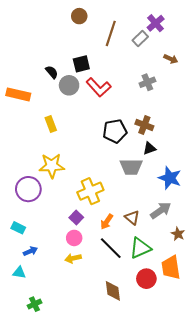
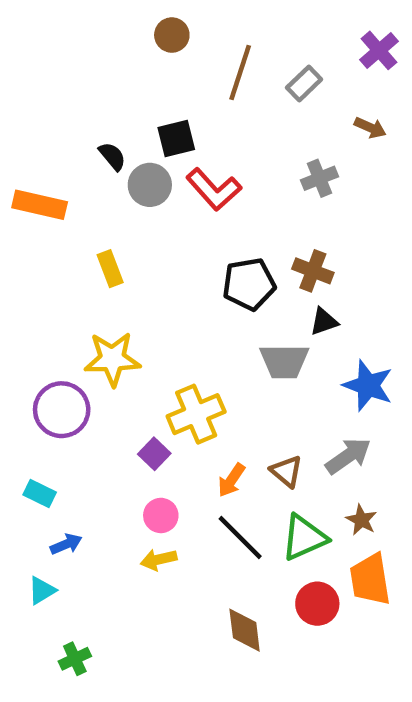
purple cross: (156, 23) -> (379, 50), moved
purple square: (76, 218) -> (154, 454), moved
brown star: (178, 234) -> (361, 520), moved
cyan triangle: (19, 273) -> (42, 590), turned -40

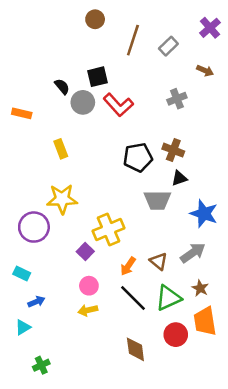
orange rectangle: (40, 205) -> (22, 113), size x0.7

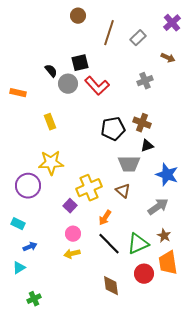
brown triangle: (159, 261) -> (123, 191), moved

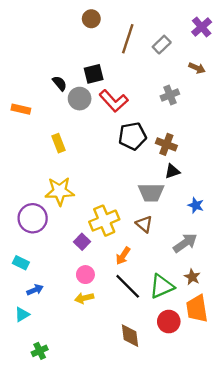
black pentagon: (113, 129) -> (132, 136), moved
blue star: (167, 175) -> (196, 205), size x0.6

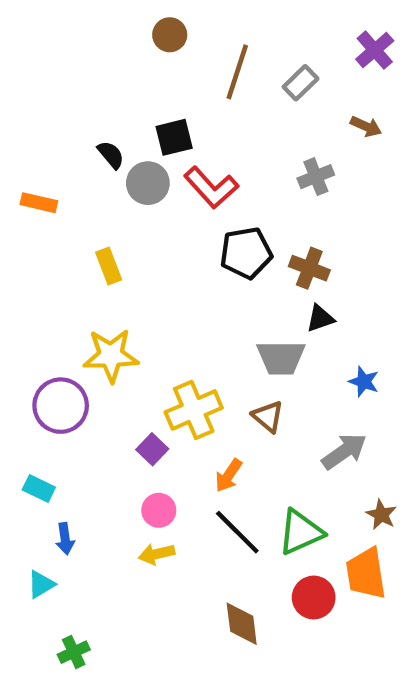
brown star: (192, 277) -> (381, 515), moved
blue arrow: (35, 290) -> (65, 539), turned 105

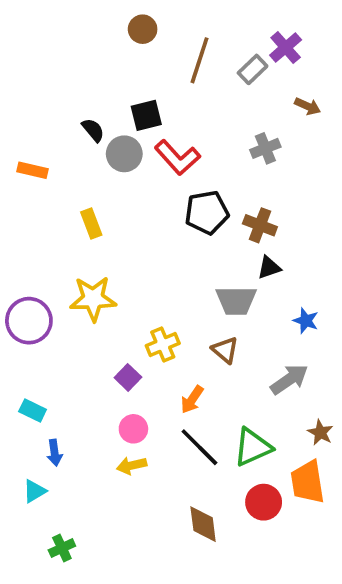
purple cross: (375, 50) -> (286, 47), moved
purple circle: (61, 406) -> (29, 321), moved
yellow cross: (194, 410) -> (163, 344), size x0.7

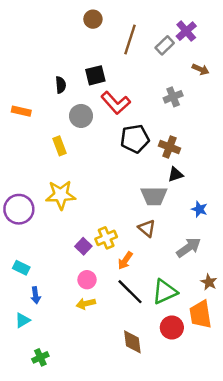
black semicircle: (93, 130) -> (61, 85), turned 35
gray circle: (124, 154) -> (81, 116), moved
yellow cross: (163, 344) -> (106, 238), moved

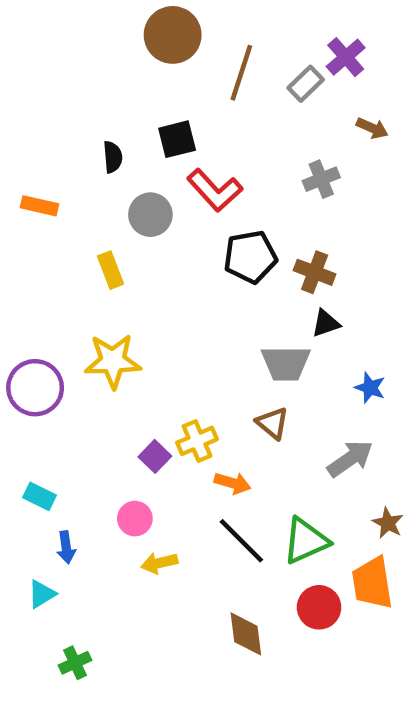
brown circle: (93, 19) -> (173, 35), size x1.6
orange arrow: (125, 261) -> (233, 483), turned -108
pink circle: (87, 280) -> (135, 519), moved

